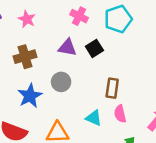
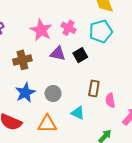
pink star: (27, 19) -> (41, 30), moved, size x1.5
gray circle: (61, 82) -> (53, 93), moved
pink semicircle: (120, 114) -> (110, 100), moved

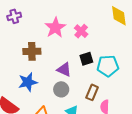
cyan pentagon: (101, 31) -> (108, 66), moved
purple triangle: (58, 54) -> (64, 70), moved
gray circle: (53, 93) -> (61, 89), moved

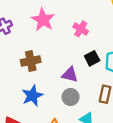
pink star: (55, 28) -> (43, 20), moved

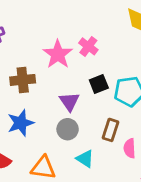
pink star: (43, 20) -> (58, 54), moved
purple triangle: (70, 75) -> (69, 102), turned 36

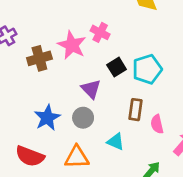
brown cross: (23, 80) -> (39, 58), moved
gray circle: (68, 129) -> (83, 118), moved

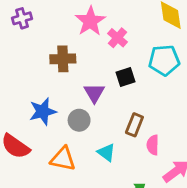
pink star: (72, 45) -> (90, 21), moved
brown cross: (39, 58) -> (63, 59), moved
cyan pentagon: (147, 69) -> (164, 60), moved

